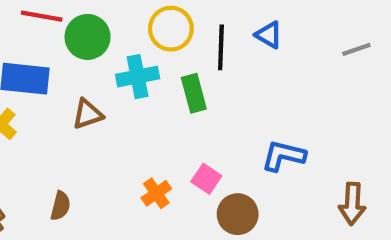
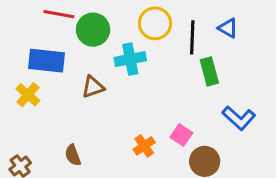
green rectangle: (194, 93) -> (209, 71), moved
blue L-shape: (283, 156) -> (239, 118), turned -152
brown semicircle: (60, 206) -> (73, 155), turned 145

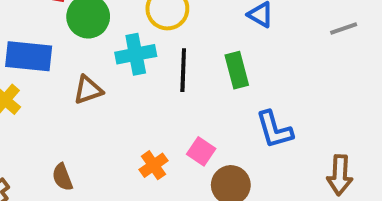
black line: (192, 37) -> (183, 70), moved
blue L-shape: (239, 118) -> (274, 130), turned 32

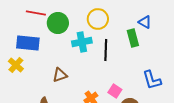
green rectangle: (237, 70) -> (133, 38), moved
brown triangle: (88, 90) -> (60, 75), moved

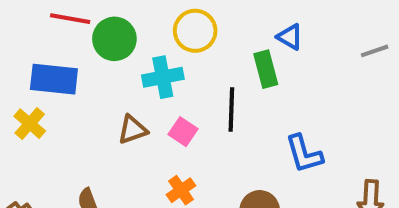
black line: (106, 50) -> (231, 109), moved
brown triangle: (60, 75) -> (133, 130), moved
pink square: (115, 91) -> (183, 132), moved

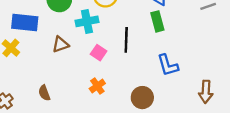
green rectangle: (266, 69) -> (157, 21), moved
brown triangle: (133, 130) -> (60, 44), moved

